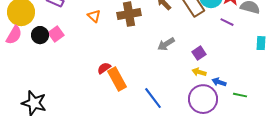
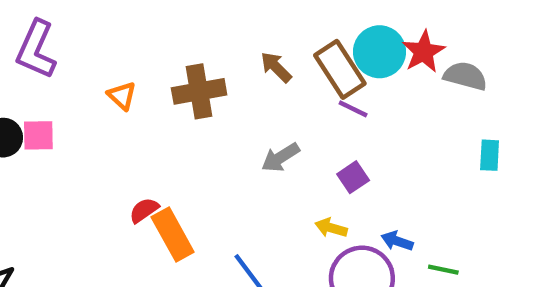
purple line: (227, 22) -> (353, 109), moved
pink square: (56, 34) -> (38, 135), turned 35
yellow arrow: (199, 72) -> (331, 228), moved

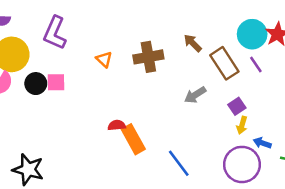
brown rectangle: (340, 69) -> (224, 63), moved
purple line: (353, 109) -> (256, 65), moved, turned 30
red semicircle: (144, 210) -> (117, 125), turned 30
yellow arrow: (331, 228) -> (242, 125), moved, turned -90

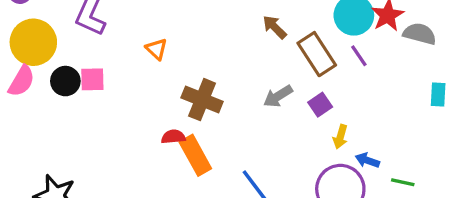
brown cross: (148, 57) -> (202, 100), moved, turned 32
purple square: (237, 106) -> (320, 105), moved

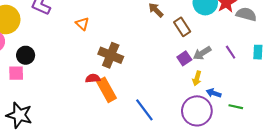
brown rectangle: (317, 54) -> (182, 27), size x0.7
purple line: (359, 56) -> (231, 52), moved
pink square: (92, 79) -> (16, 73), moved
black circle: (65, 81) -> (26, 55), moved
gray arrow: (278, 96) -> (202, 53), moved

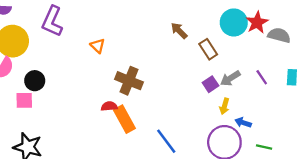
green line: (236, 107) -> (264, 147), moved

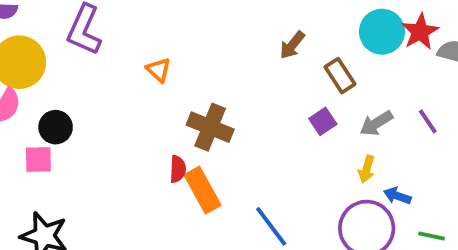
brown arrow: (179, 31) -> (292, 45), turned -96
purple square: (210, 84) -> (323, 121), moved
red semicircle: (109, 106) -> (178, 169), turned 98

